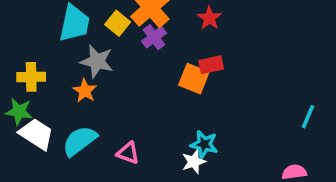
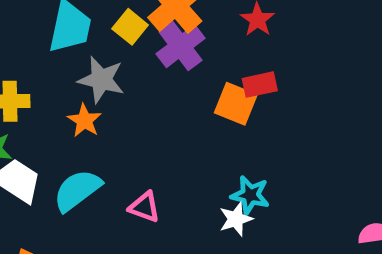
purple cross: (154, 37) -> (181, 46), size x1.4

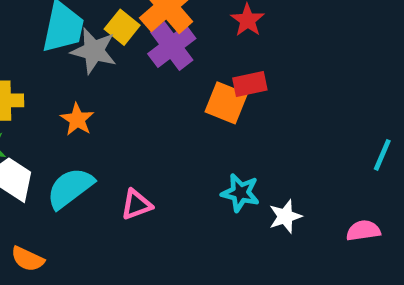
gray star: (101, 80) -> (94, 51), moved
pink triangle: (144, 207) -> (136, 205), turned -40
white star: (236, 219) -> (285, 216), moved

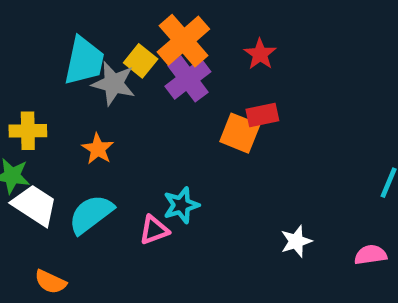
cyan star: (240, 193) -> (181, 205), moved, turned -30

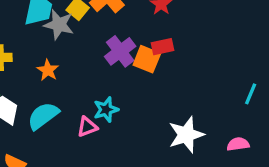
purple cross: (188, 79) -> (120, 51), moved
white star: (296, 241) -> (186, 135), size x1.6

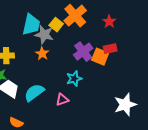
orange star: (48, 70) -> (42, 54), moved
cyan star: (106, 110) -> (74, 79), moved

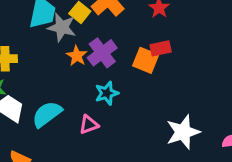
purple cross: (83, 52) -> (102, 53), moved
orange star: (42, 54) -> (77, 56), moved

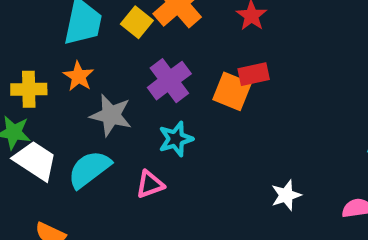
gray star: (62, 27) -> (111, 115), moved
orange star: (77, 56) -> (79, 76), moved
white star: (183, 132) -> (286, 195), size x0.6

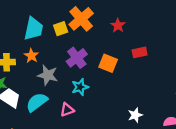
yellow square: (137, 22) -> (61, 29), turned 32
red rectangle: (254, 74) -> (140, 52), moved

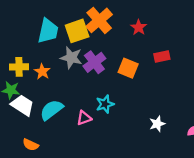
yellow square: (61, 29) -> (77, 31), size x1.5
orange star: (31, 56) -> (42, 72), moved
gray star: (48, 75) -> (71, 58), moved
cyan star: (80, 87) -> (105, 104), moved

